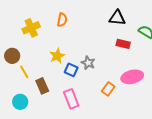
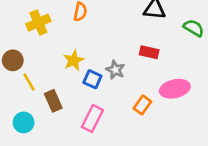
red rectangle: (123, 44) -> (149, 52), moved
pink rectangle: (71, 99) -> (92, 118), turned 48

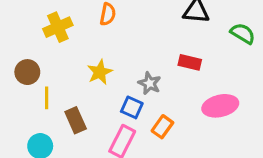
blue square: (92, 79) -> (132, 107), moved
yellow line: (29, 82) -> (47, 98), turned 30
orange rectangle: (142, 105) -> (162, 127), moved

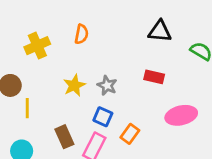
gray star: (150, 83) -> (107, 85), moved
brown rectangle: (76, 120) -> (64, 137), moved

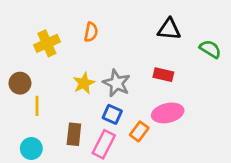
gray star: (107, 85) -> (117, 83), size x1.4
pink ellipse: (181, 115) -> (168, 113), moved
brown rectangle: (64, 137) -> (74, 134), turned 30

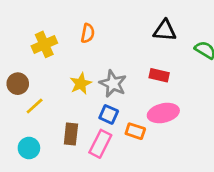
yellow line: (37, 106) -> (35, 106), turned 48
orange rectangle: (139, 131) -> (135, 131), turned 72

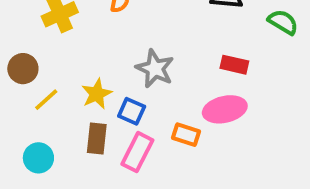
red rectangle: (159, 75) -> (234, 65), moved
yellow star: (81, 84) -> (97, 94), moved
blue square: (109, 114) -> (132, 111), moved

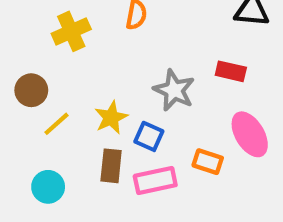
red rectangle: (234, 65) -> (231, 71), moved
pink ellipse: (225, 109) -> (250, 134), turned 72
pink rectangle: (137, 152) -> (155, 181), turned 51

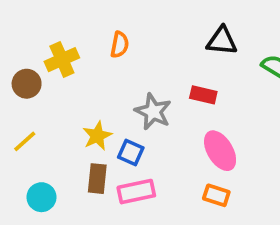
brown circle: (31, 90) -> (27, 84), moved
yellow line: (56, 124) -> (25, 141), moved
orange rectangle: (208, 162) -> (216, 195), moved

